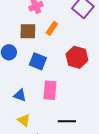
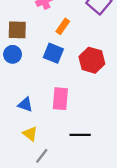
brown square: (28, 31) -> (17, 30), moved
blue square: (38, 61) -> (53, 53), moved

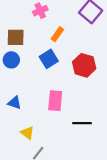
blue square: (53, 53) -> (49, 59), turned 36
blue triangle: (25, 105) -> (15, 103), moved
black line: (80, 135) -> (82, 123), moved

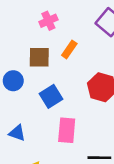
brown square: (16, 37) -> (39, 57), moved
blue square: (49, 59) -> (51, 96), moved

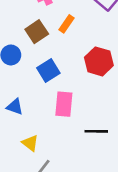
brown square: (39, 57) -> (37, 32), turned -35

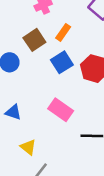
blue square: (48, 71) -> (62, 62), moved
pink rectangle: (64, 104) -> (61, 110), turned -60

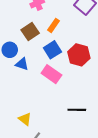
pink rectangle: (61, 110) -> (51, 74), moved
blue triangle: (13, 112) -> (22, 64), moved

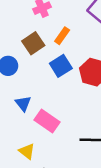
blue triangle: (22, 64) -> (23, 104), moved, turned 32
pink rectangle: (51, 74) -> (47, 121), moved

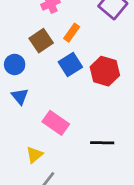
blue triangle: (23, 104) -> (20, 96), moved
yellow triangle: (27, 151) -> (35, 155), turned 42

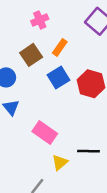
yellow triangle: (35, 155) -> (60, 162), moved

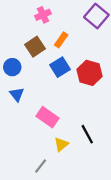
black line: (88, 151) -> (87, 134), turned 60

